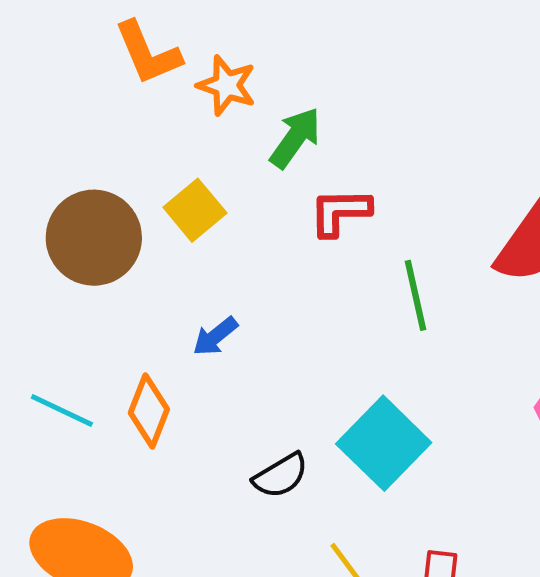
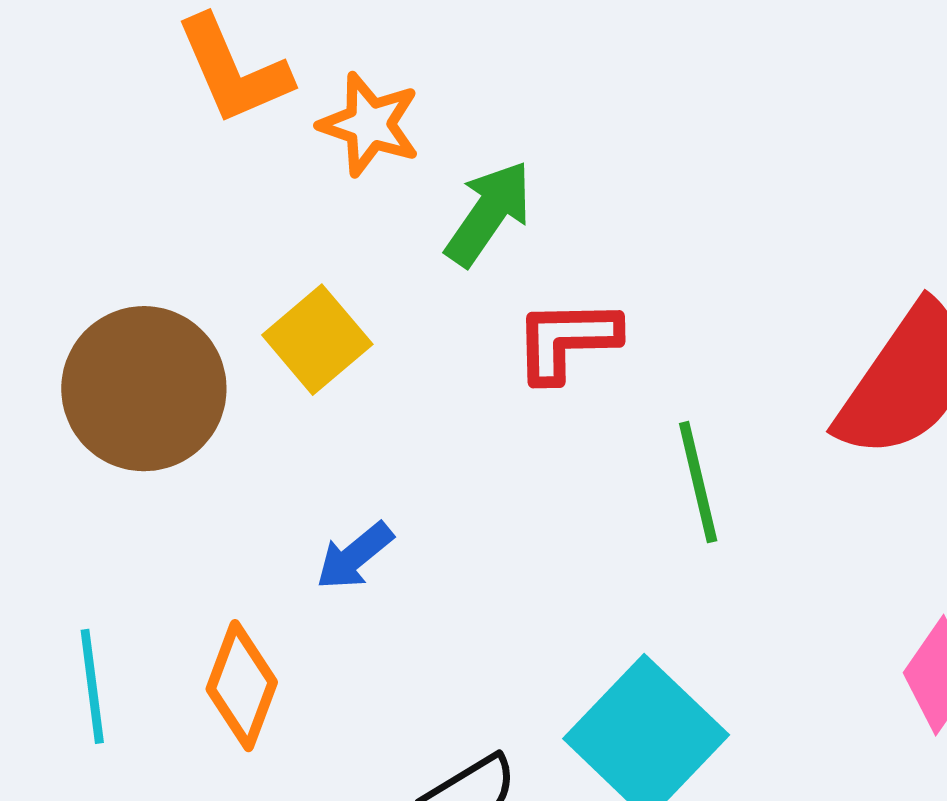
cyan line: (62, 411) -> (92, 686), turned 58

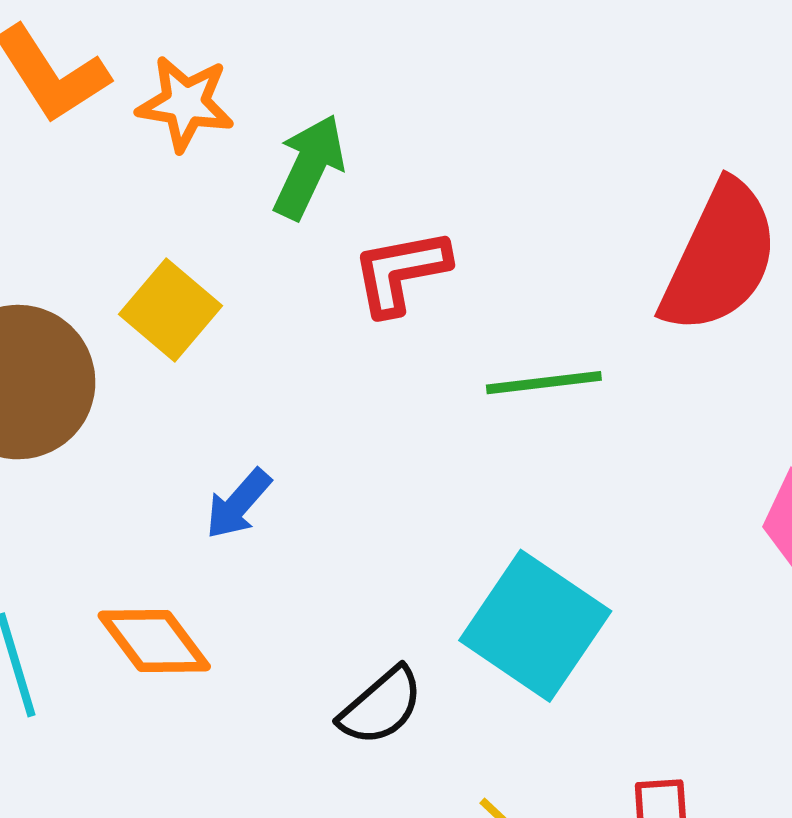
green line: (698, 482) -> (544, 383), turned -74
orange diamond: (242, 686) -> (154, 641), turned -48

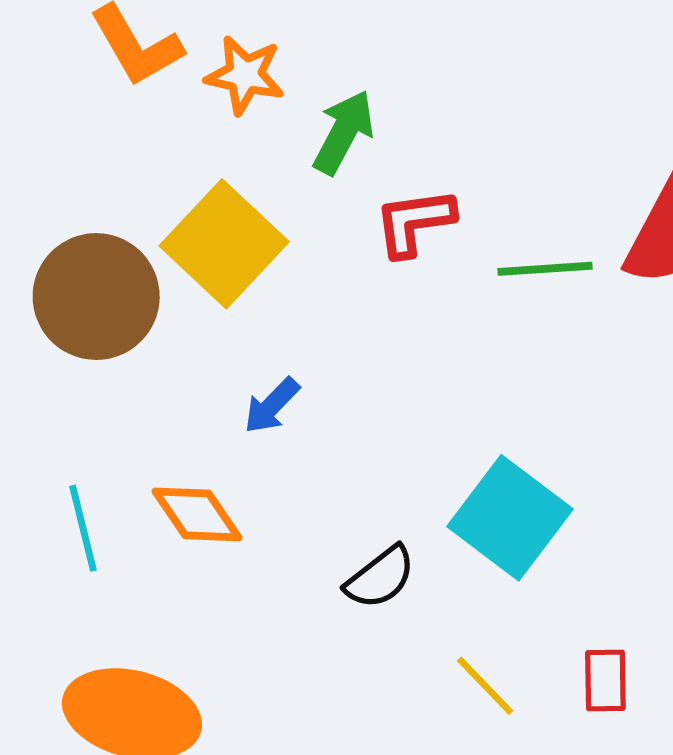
yellow square: (170, 310) -> (224, 244), size x1.5
green line: (544, 383) -> (545, 269), moved

